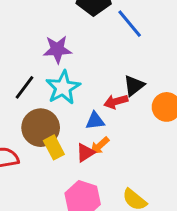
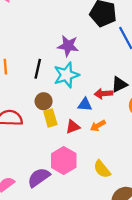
black line: (24, 87) -> (38, 69), turned -36
brown circle: (41, 128) -> (44, 101), size x0.6
orange arrow: (100, 146) -> (98, 126), moved

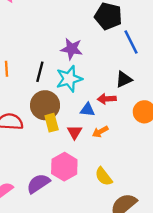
black triangle: (119, 84) -> (124, 79), moved
brown circle: (44, 101) -> (45, 105), size x1.6
red triangle: (73, 127) -> (75, 132), turned -40

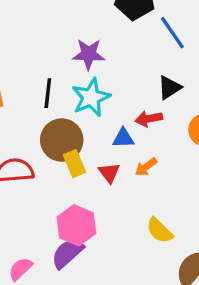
pink hexagon: (64, 167) -> (76, 225), moved

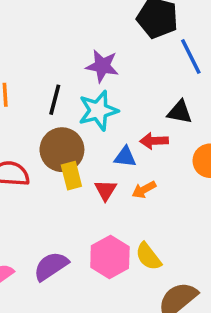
black triangle: (169, 88) -> (180, 112), turned 35
pink hexagon: (76, 225) -> (110, 257), moved

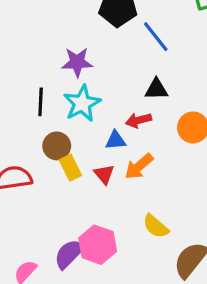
brown circle: (62, 150) -> (57, 146), size x0.7
orange arrow: (144, 190) -> (139, 166), size x1.4
pink hexagon: (110, 257) -> (98, 245), moved

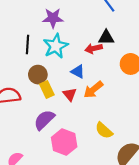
red arrow: (139, 120) -> (94, 49), moved
blue triangle: (115, 140) -> (78, 72), turned 32
purple semicircle: (69, 254) -> (44, 120), moved

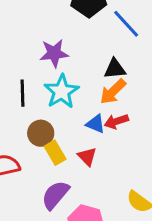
black triangle: (106, 37) -> (115, 69), moved
red arrow: (94, 49) -> (116, 121), moved
orange arrow: (93, 90) -> (113, 92), moved

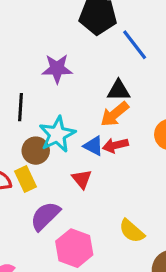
cyan star: (62, 92) -> (57, 134), moved
yellow rectangle: (55, 153) -> (26, 179), moved

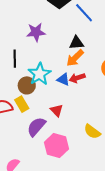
red triangle: (82, 179) -> (57, 110), moved

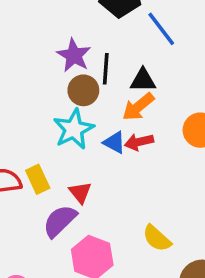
purple star: (36, 32) -> (74, 55), turned 30
black line: (15, 59) -> (106, 69), moved
brown circle: (27, 85) -> (83, 90), moved
red triangle: (57, 110) -> (80, 192), moved

